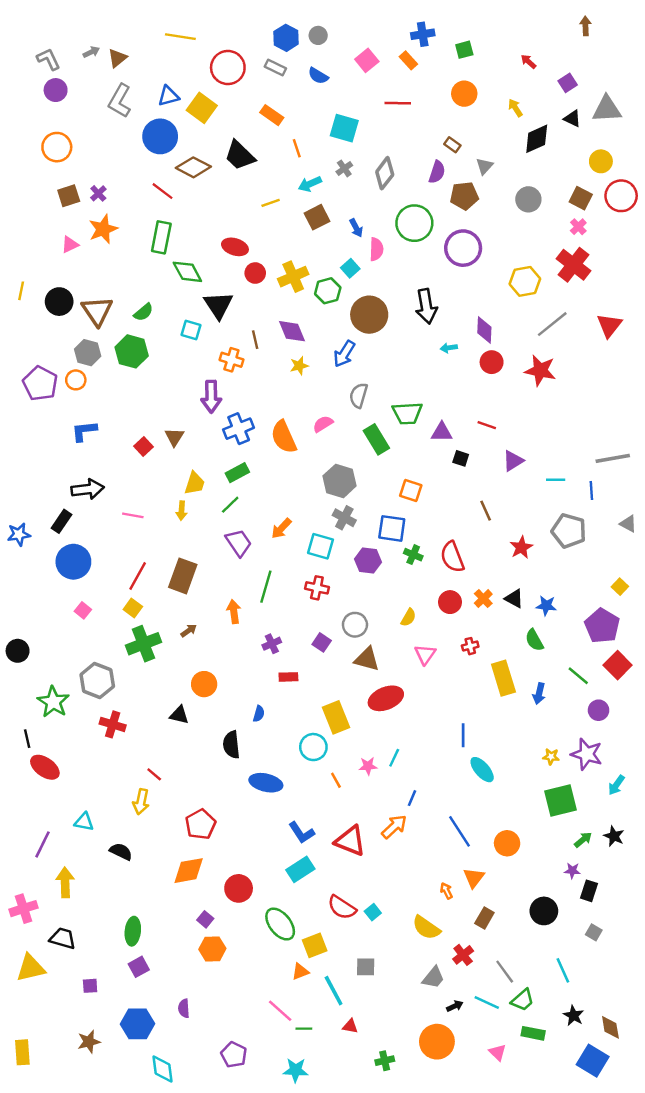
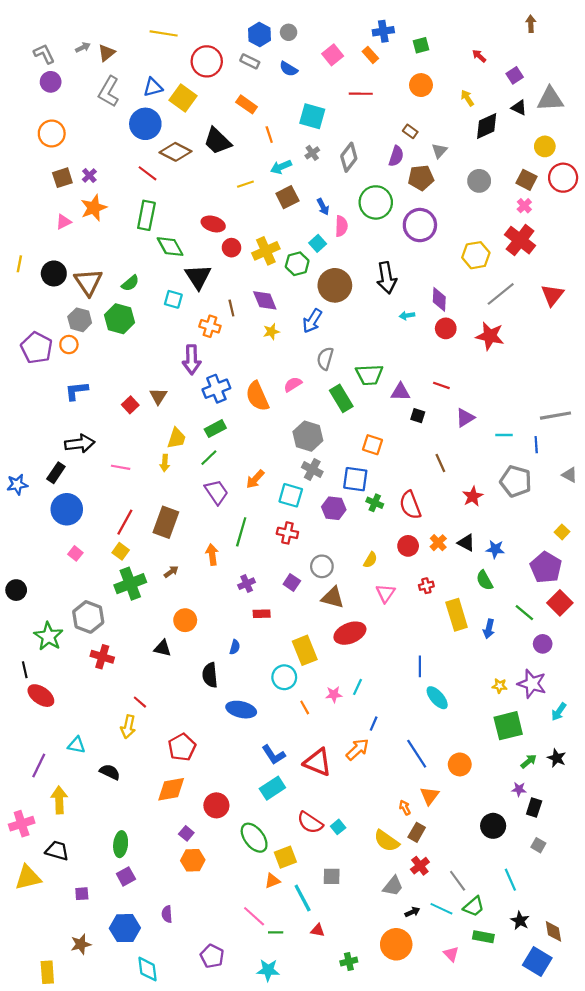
brown rectangle: (484, 918) -> (417, 832), moved
yellow rectangle: (22, 1052) -> (47, 972), moved

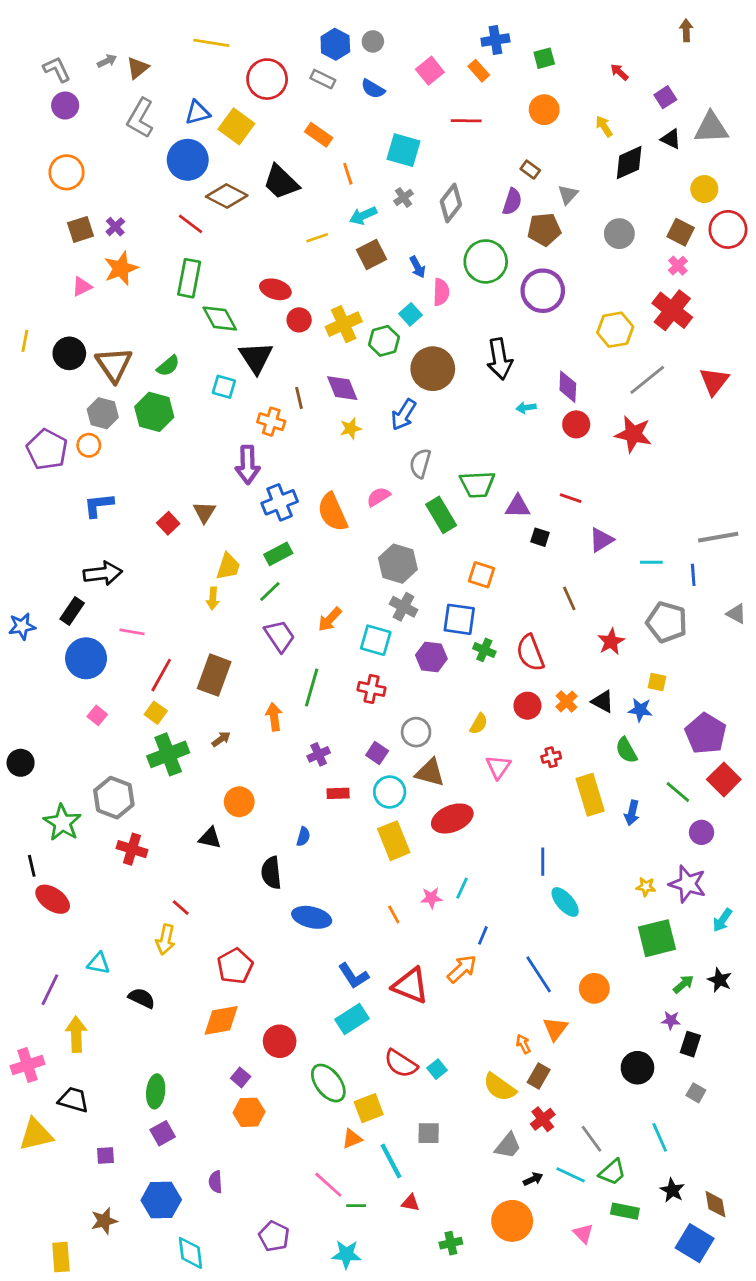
pink line: (121, 467) -> (132, 632), moved
yellow square: (562, 532) -> (657, 682), moved, turned -32
cyan circle: (284, 677) -> (390, 792), moved

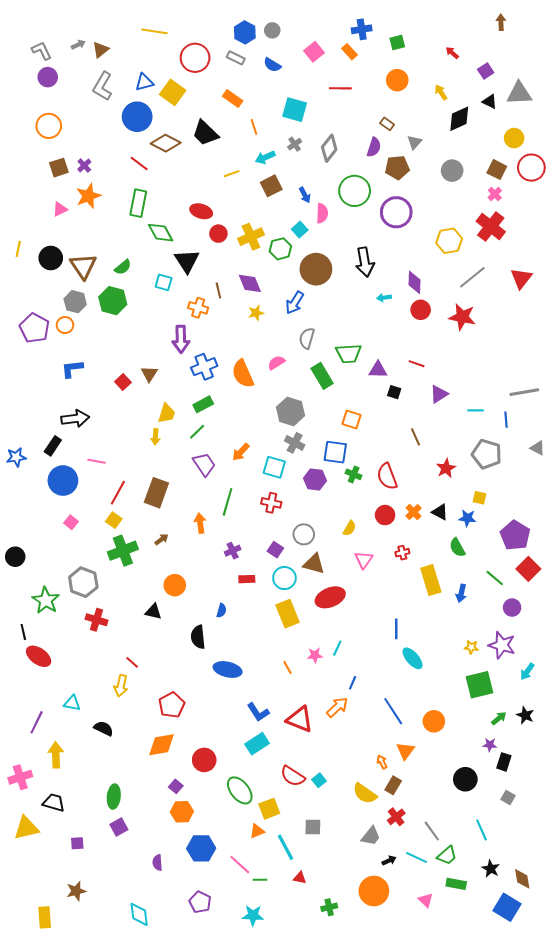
blue hexagon: (161, 1200) -> (201, 848), moved

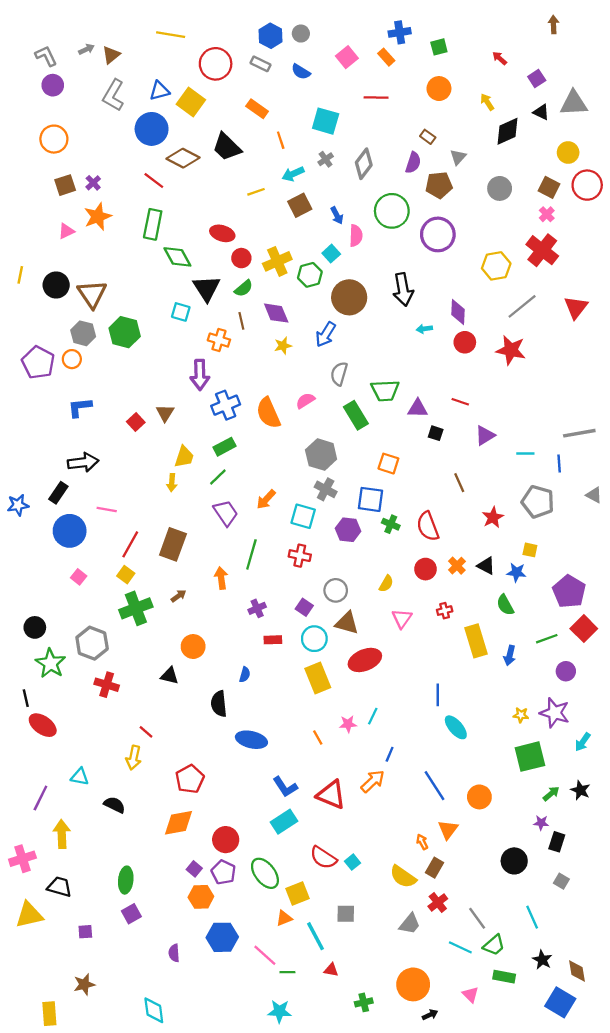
green semicircle: (123, 267) -> (244, 288), moved
black circle: (15, 557) -> (35, 627), moved
green line: (495, 578) -> (547, 639), turned -60
black arrow: (389, 861) -> (430, 1015), moved
purple pentagon: (200, 902) -> (223, 872), moved

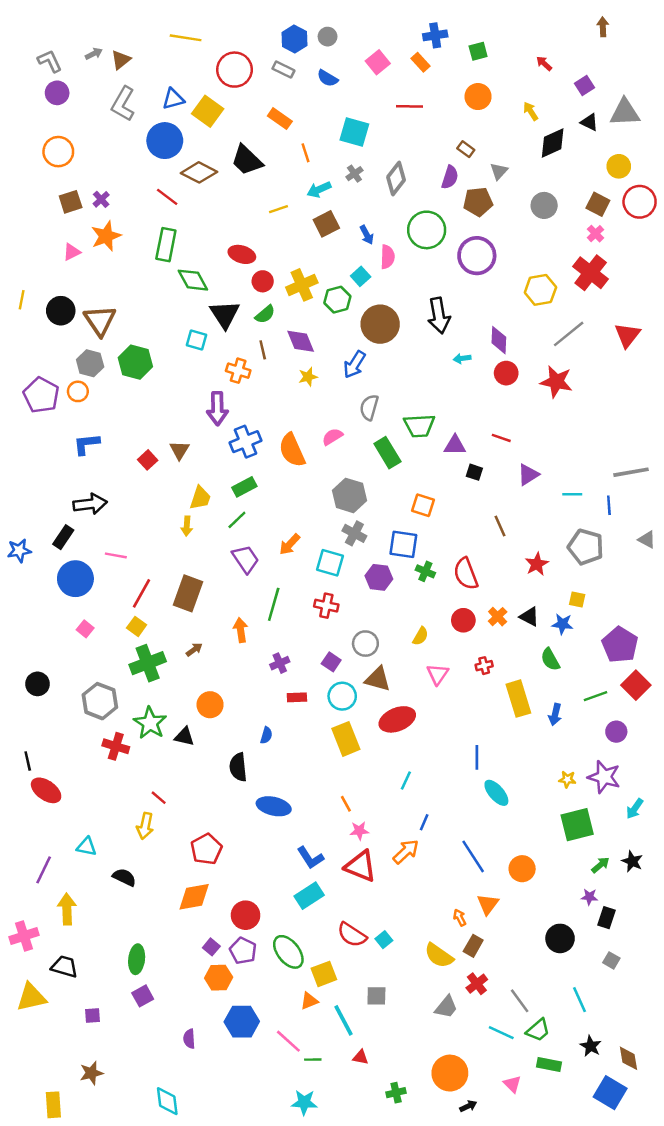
green star: (51, 663) -> (150, 723), moved
pink star: (348, 724) -> (359, 831), moved

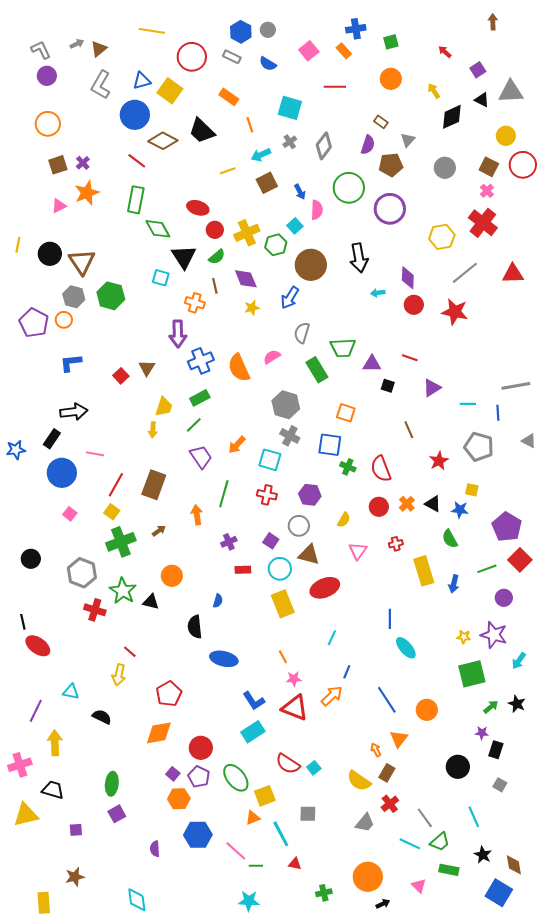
red triangle: (627, 335) -> (513, 274), turned 50
purple hexagon: (379, 577) -> (310, 495), moved

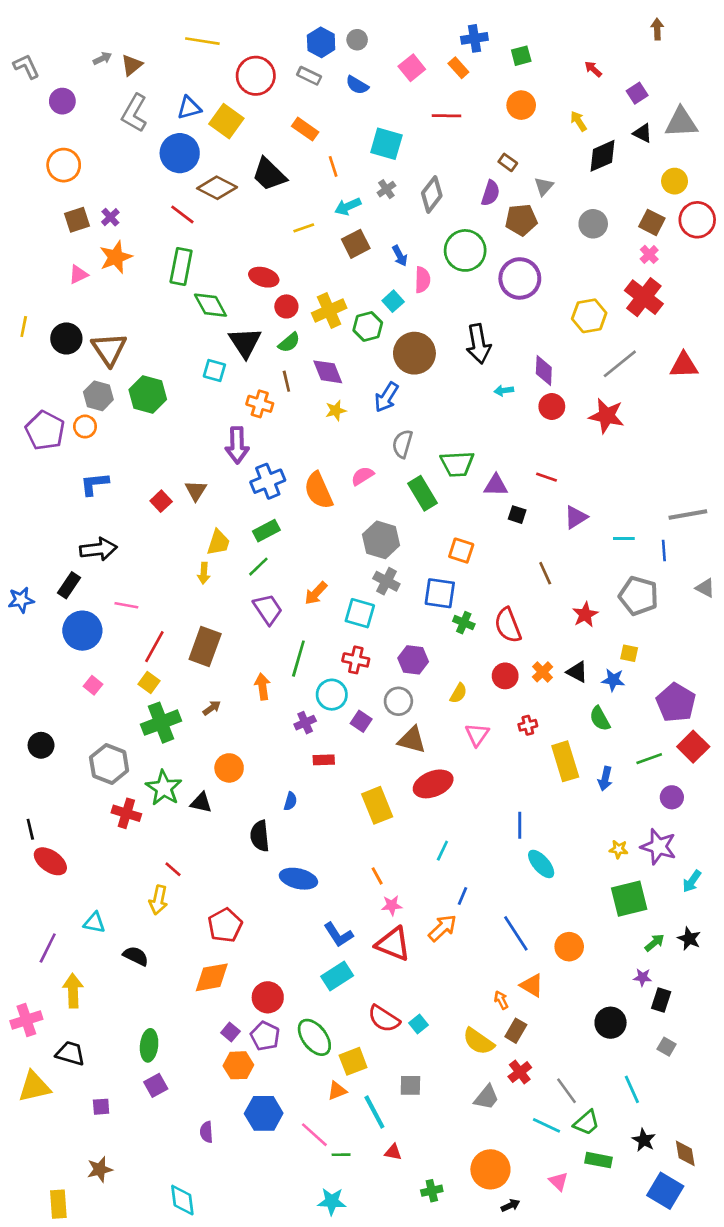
gray L-shape: (41, 50) -> (26, 66), moved
cyan circle: (280, 569) -> (332, 695), moved
orange triangle: (399, 739) -> (532, 985), turned -36

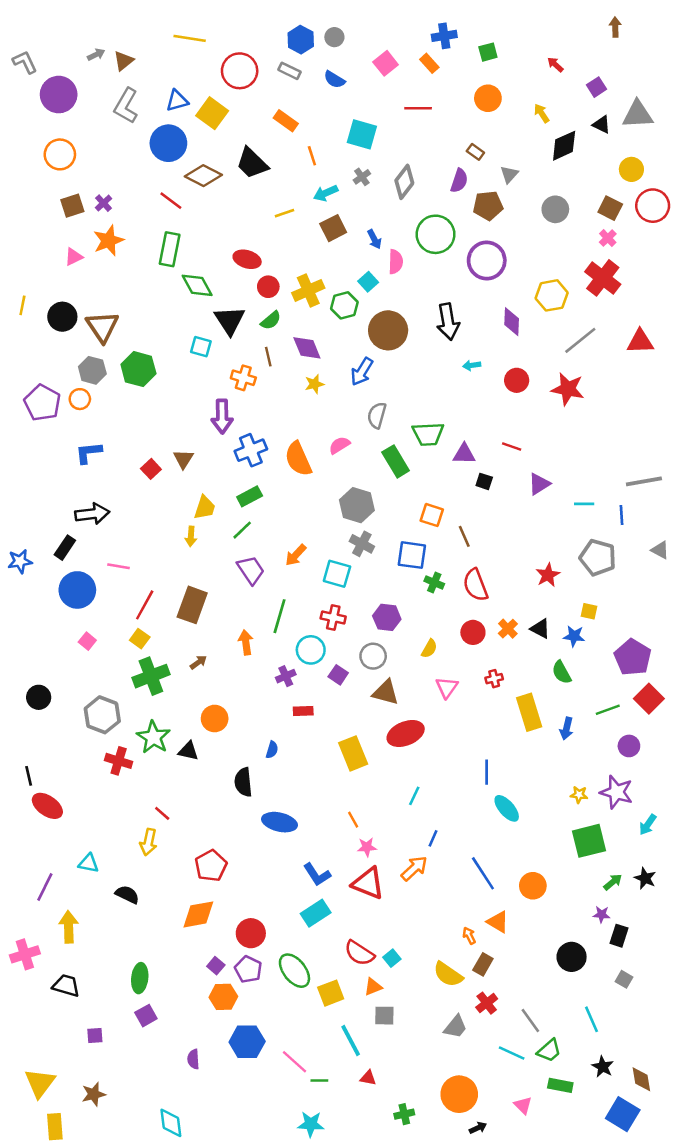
purple circle: (62, 101) -> (59, 95), size x1.5
purple diamond: (544, 370) -> (512, 322), moved
brown line: (545, 573) -> (464, 536), moved
yellow triangle: (34, 1087) -> (40, 1083), moved, turned -40
orange triangle: (337, 1091) -> (373, 987), moved

